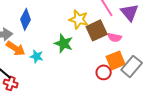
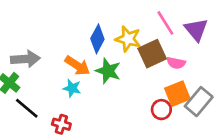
blue diamond: (26, 19) -> (97, 39), moved
orange arrow: (16, 48) -> (77, 66), moved
red cross: (11, 83) -> (61, 124), moved

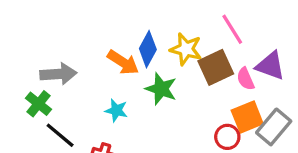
purple triangle: (196, 30) -> (270, 66), moved, turned -30
pink semicircle: (176, 63) -> (246, 79), turned 54
orange arrow: (77, 66) -> (123, 62), moved

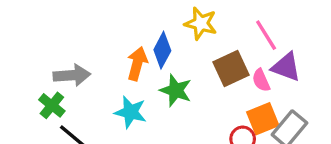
pink line: (232, 29) -> (266, 35), moved
yellow star: (186, 49) -> (201, 23), moved
orange arrow: (123, 62) -> (137, 64), turned -108
cyan star: (116, 110) -> (131, 112), size x1.4

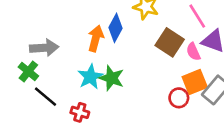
brown square: (231, 69) -> (170, 42), turned -32
green star: (176, 90) -> (111, 78), moved
cyan star: (131, 112) -> (90, 77), turned 30

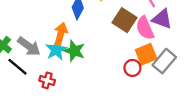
orange arrow: (96, 38) -> (61, 34), moved
gray arrow: (44, 48) -> (29, 46), moved, turned 40
pink semicircle: (193, 52) -> (145, 28), size x1.5

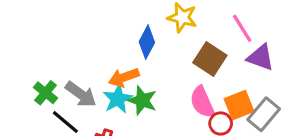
pink semicircle: (145, 28) -> (202, 102), moved
orange arrow: (61, 34) -> (124, 77), turned -125

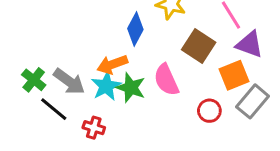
pink semicircle: (202, 102) -> (166, 80), moved
orange square: (239, 105) -> (234, 75), moved

